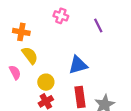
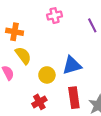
pink cross: (61, 16) -> (54, 16), turned -32
yellow circle: (46, 82) -> (47, 75), moved

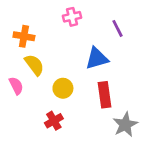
blue triangle: (72, 65) -> (97, 58), moved
red rectangle: (74, 98) -> (104, 95), moved

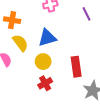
blue triangle: (97, 58) -> (47, 38), moved
red cross: (54, 121) -> (45, 83), moved

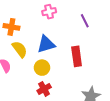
red rectangle: (76, 67) -> (77, 56), moved

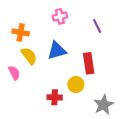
yellow circle: (42, 68) -> (76, 85), moved
red cross: (44, 89) -> (55, 97), turned 32

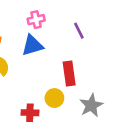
blue triangle: (57, 51) -> (32, 45), moved
gray star: (104, 105) -> (91, 105), moved

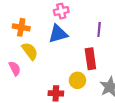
purple line: (79, 31) -> (99, 29), moved, turned 32

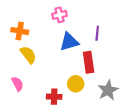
blue triangle: (58, 34) -> (69, 42), moved
pink semicircle: (15, 68) -> (18, 84), moved

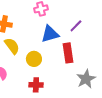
purple line: (97, 33) -> (76, 26), turned 40
yellow circle: (76, 84) -> (34, 59), moved

